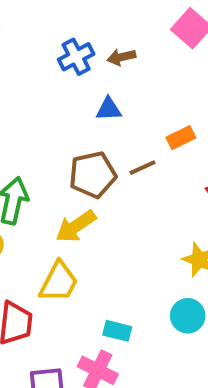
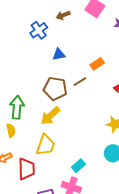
brown arrow: (121, 57) -> (63, 15), moved
brown pentagon: (93, 175) -> (55, 89), turned 30
cyan rectangle: (117, 331) -> (78, 166), turned -48

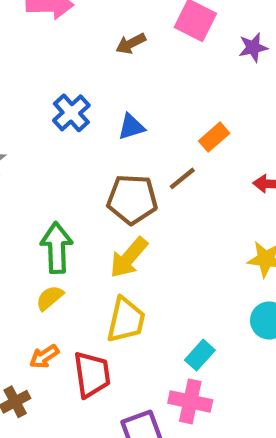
blue cross: (39, 30) -> (71, 113), moved
yellow semicircle: (11, 131) -> (50, 298), turned -112

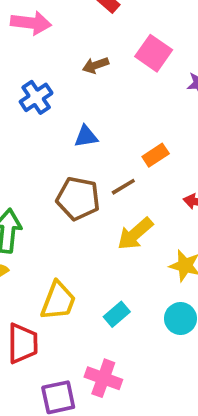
blue cross: (71, 113) -> (36, 97), moved
yellow arrow: (129, 258) -> (135, 234), moved
cyan rectangle: (200, 355) -> (117, 314), moved

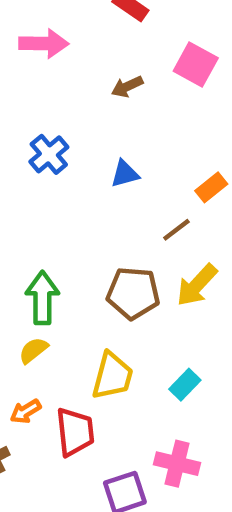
blue cross: (36, 97) -> (49, 154), moved
brown pentagon: (78, 198) -> (133, 293), moved

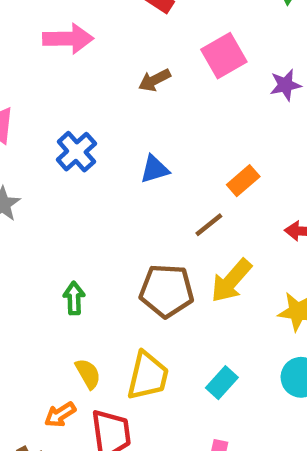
pink square: (196, 65) -> (224, 56), turned 33
green arrow: (42, 298) -> (74, 298), size x0.6
yellow semicircle: (33, 350) -> (88, 374), moved, turned 100

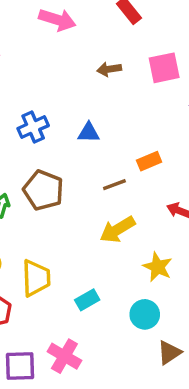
blue cross: (76, 152) -> (33, 127), moved
brown pentagon: (167, 291) -> (43, 190), moved
yellow trapezoid: (148, 376) -> (36, 278), turned -33

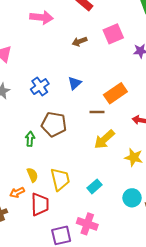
blue triangle: (89, 133) -> (75, 83), turned -32
orange rectangle: (149, 161) -> (115, 93), size x1.5
brown line: (114, 185) -> (97, 112), turned 32
cyan circle: (145, 314) -> (132, 198), moved

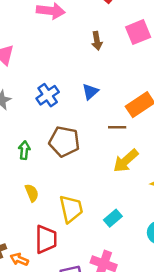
brown arrow: (80, 41) -> (97, 41), turned -80
green arrow: (30, 139) -> (24, 150), moved
yellow semicircle: (32, 175) -> (32, 193), moved
orange arrow: (17, 192) -> (19, 259), moved, turned 48

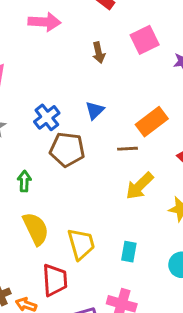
brown pentagon: (64, 141) -> (67, 149), moved
yellow semicircle: (32, 193) -> (36, 229), size x1.6
cyan rectangle: (113, 218) -> (129, 252), turned -36

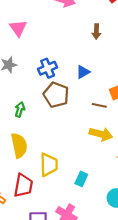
yellow arrow: (140, 186) -> (101, 134), turned -135

